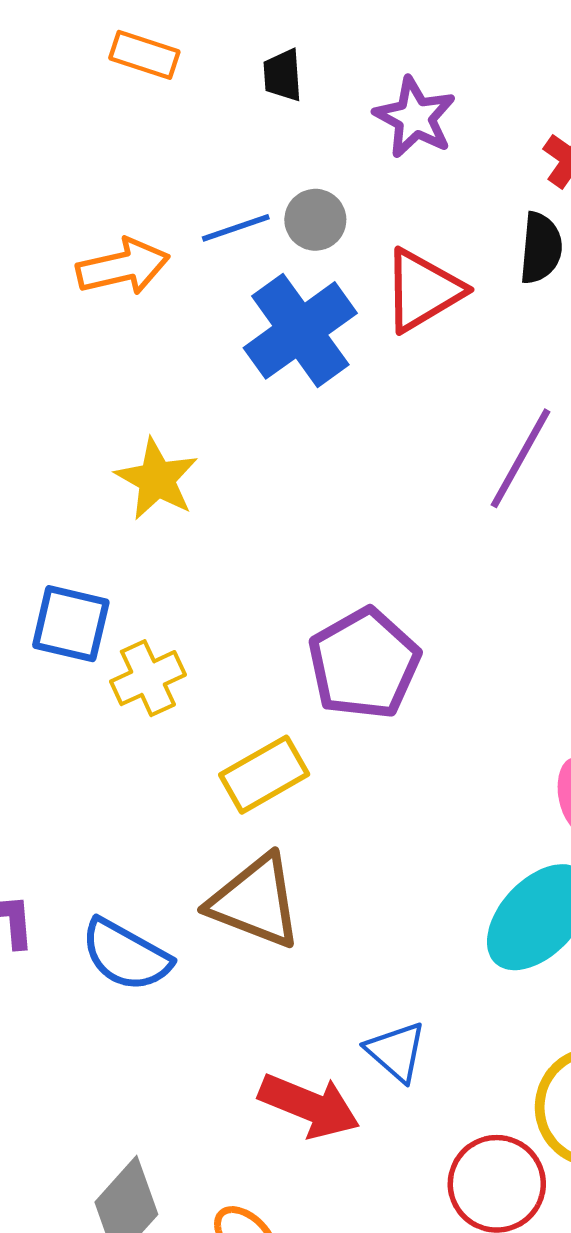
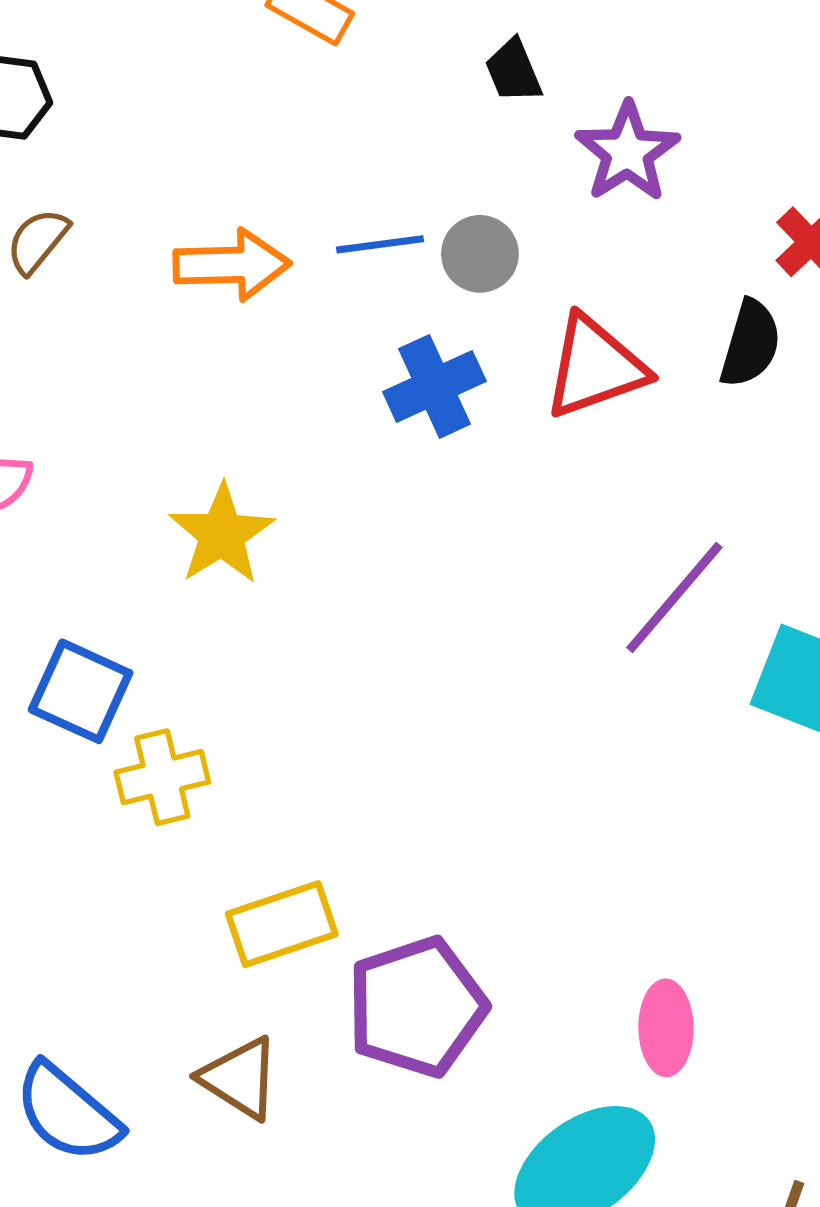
black trapezoid: (283, 75) -> (513, 71), moved, turned -30
blue cross: (300, 330) -> (434, 386), size x0.7
purple pentagon: (364, 664) -> (417, 1007), moved
brown triangle: (255, 901) -> (240, 1078), size x0.7

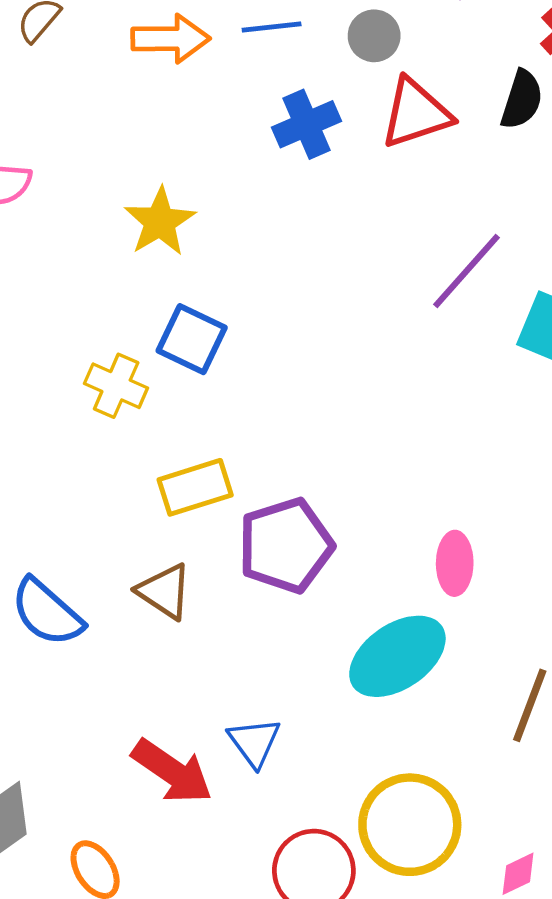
gray circle: (480, 254) -> (374, 36), moved
blue square: (81, 691) -> (192, 339), moved
yellow cross: (162, 777) -> (116, 386), turned 36

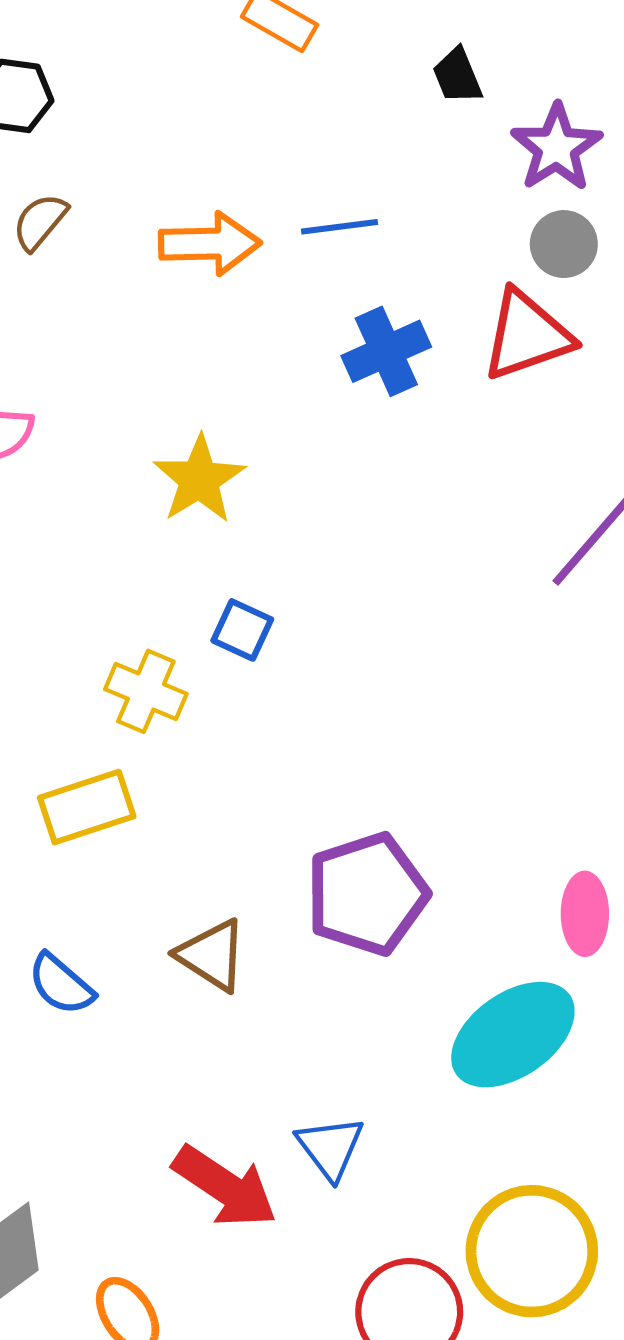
gray circle: (374, 36) -> (564, 244), moved
blue square: (192, 339) -> (242, 630), size x0.7
yellow rectangle: (195, 487) -> (87, 807), moved
blue semicircle: (47, 612) -> (61, 984), size x0.7

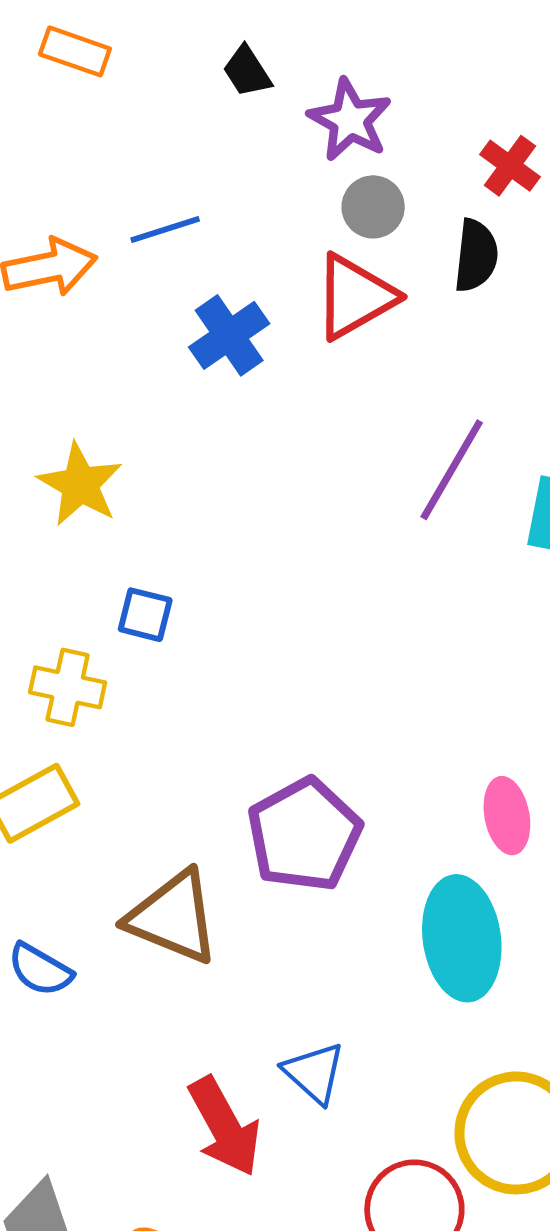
brown triangle: (212, 955) -> (173, 917), size x1.4
cyan ellipse: (513, 1035) -> (462, 938), turned -52
red arrow: (225, 1187) -> (225, 1127), turned 38

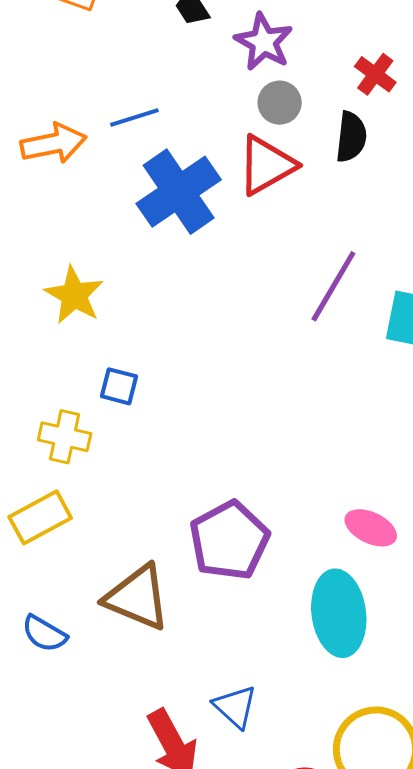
blue cross: (229, 335) -> (179, 192), size x1.5
pink ellipse: (507, 816) -> (371, 528), turned -54

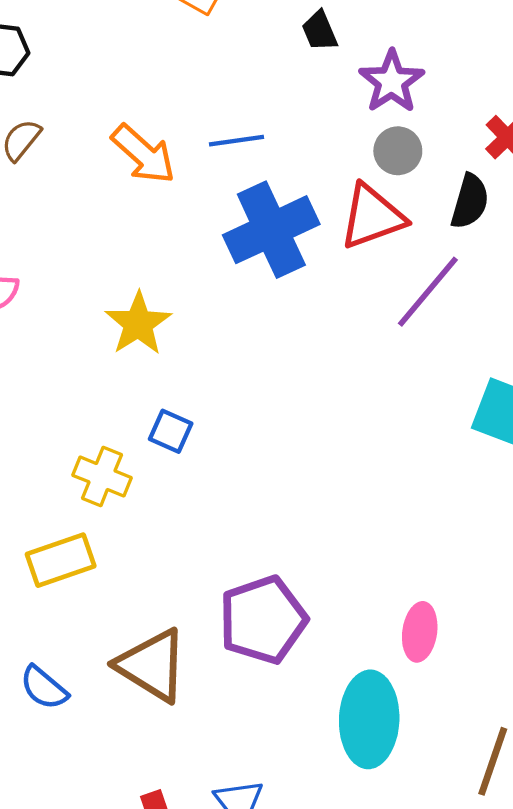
orange arrow: (53, 143) -> (143, 154), turned 44
purple line: (333, 286) -> (428, 292), moved
pink ellipse: (371, 528) -> (420, 632), turned 63

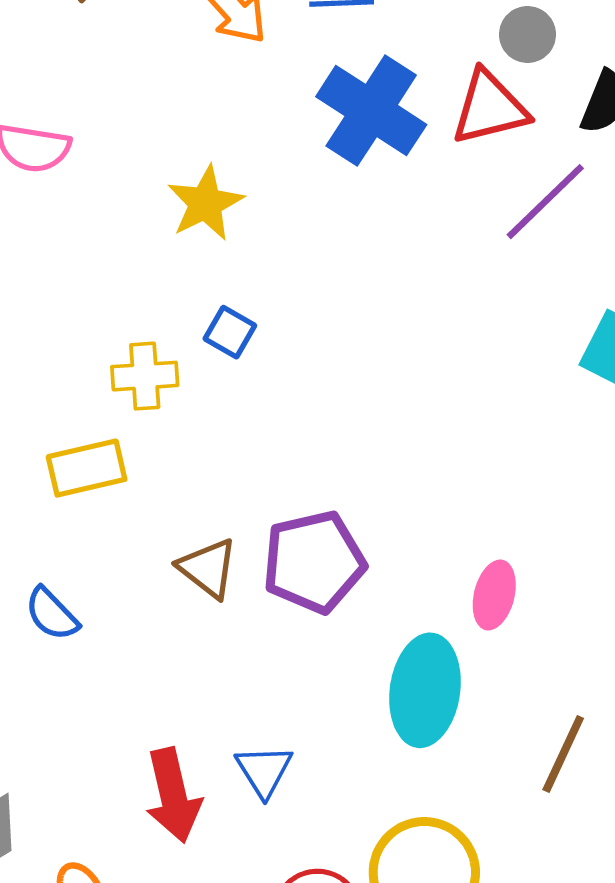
blue cross: (271, 230) -> (371, 111), turned -38
yellow cross: (102, 476) -> (145, 376), turned -32
brown triangle: (152, 665) -> (208, 568), moved, size x0.7

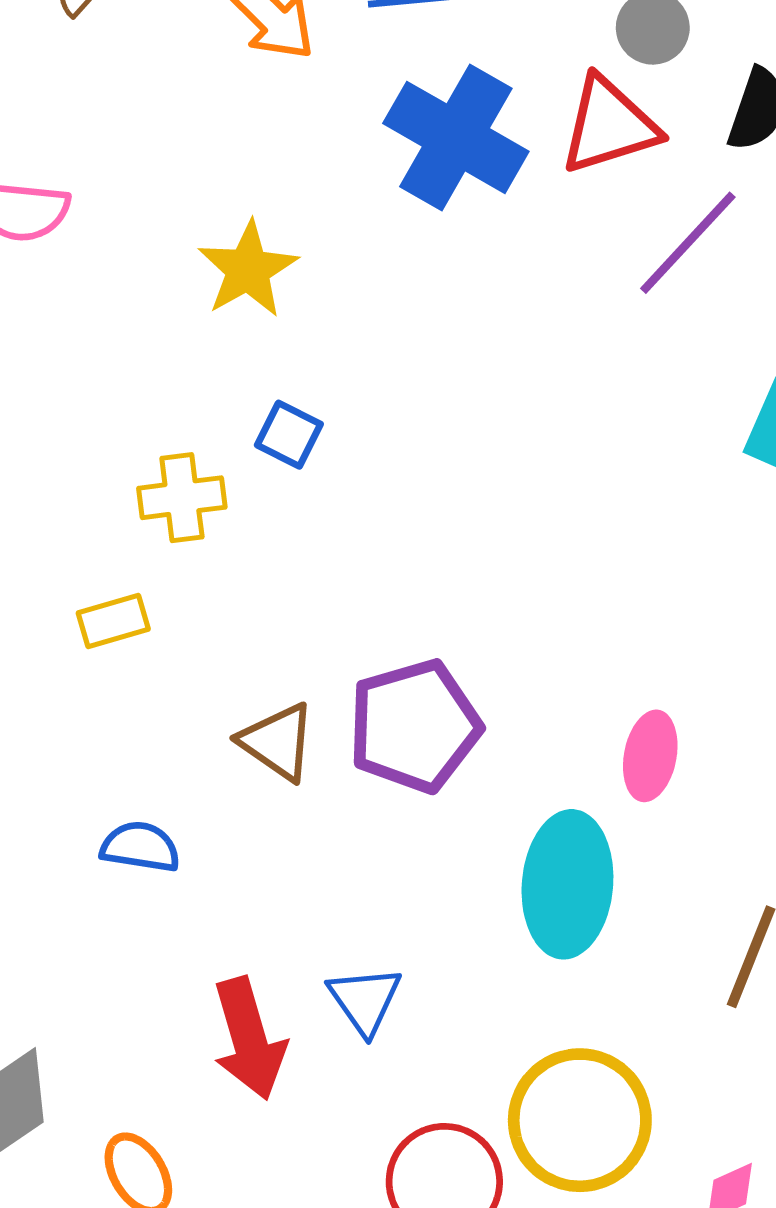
yellow rectangle: (87, 468) -> (113, 621), size x0.7
blue semicircle: (52, 614) -> (140, 847), moved, turned 146

